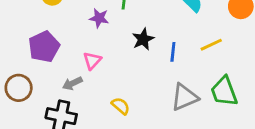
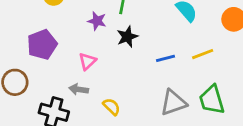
black star: (143, 39) -> (127, 37), moved
blue line: (173, 52) -> (165, 58), turned 66
gray arrow: (72, 83) -> (79, 89), moved, turned 30

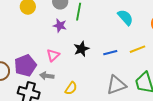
black star: (127, 37) -> (81, 49), moved
purple pentagon: (42, 45) -> (25, 66), moved
yellow semicircle: (112, 107) -> (71, 88), turned 80

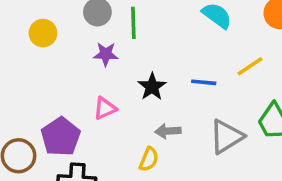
blue line: (110, 53) -> (204, 82), turned 32
pink triangle: (53, 55) -> (105, 108), turned 32
gray arrow: (47, 76) -> (168, 131), moved

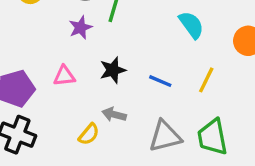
purple star: (106, 54) -> (80, 28), turned 30
yellow line: (250, 66) -> (206, 80), turned -48

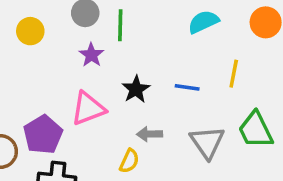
cyan semicircle: (191, 25) -> (203, 22), turned -64
pink triangle: (64, 76) -> (88, 109), size x1.5
gray triangle: (165, 136) -> (207, 142), turned -36

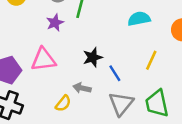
blue line: (187, 87) -> (115, 73), moved, turned 36
black star: (136, 89) -> (93, 57), moved

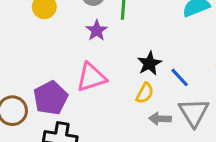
gray arrow: (82, 88) -> (160, 119), moved
yellow semicircle: (63, 103) -> (145, 93), moved

